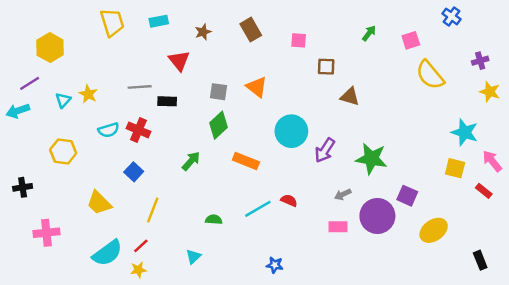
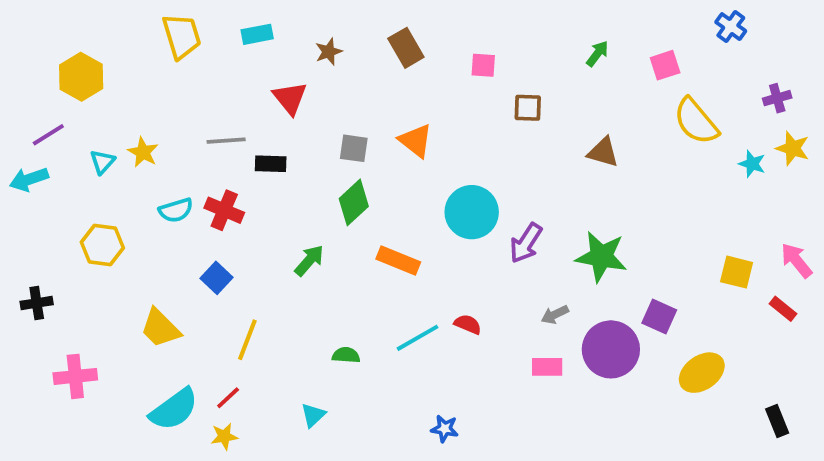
brown triangle: (350, 97) -> (603, 152), moved
cyan star: (465, 132) -> (752, 164), moved, size x0.6

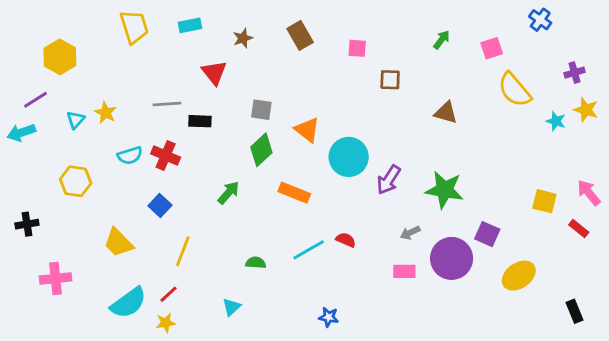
orange triangle: (416, 141) -> (307, 130), moved

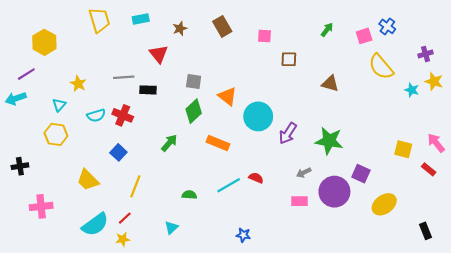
blue cross: (540, 20) -> (387, 26), moved
cyan triangle: (76, 120) -> (59, 105), moved

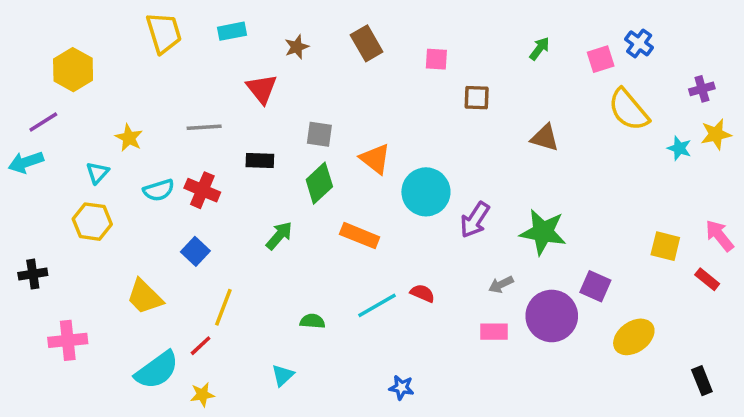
yellow star: (434, 82) -> (716, 134), turned -30
black rectangle: (148, 90) -> (260, 160), moved
red line: (125, 218) -> (201, 346), moved

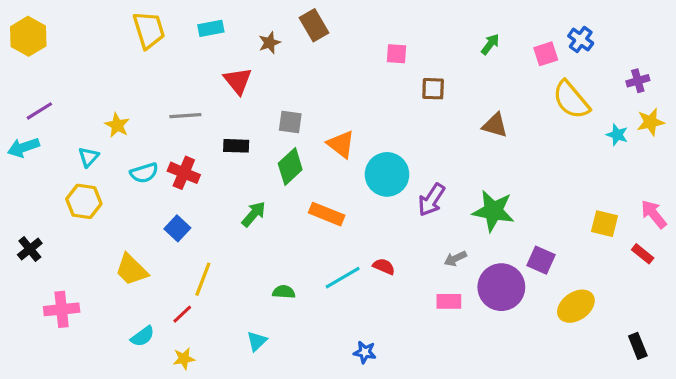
brown rectangle: (367, 43) -> (314, 25), moved
yellow hexagon: (73, 70) -> (28, 36), moved
black cross: (33, 274) -> (30, 249), turned -30
cyan semicircle: (157, 370) -> (143, 336), size x0.6

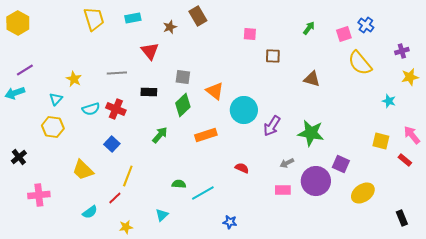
cyan star: (617, 135) -> (389, 101), moved
orange rectangle: (327, 214) -> (206, 135), turned -40
cyan line: (343, 278) -> (203, 193), moved
yellow star: (184, 359) -> (126, 227), moved

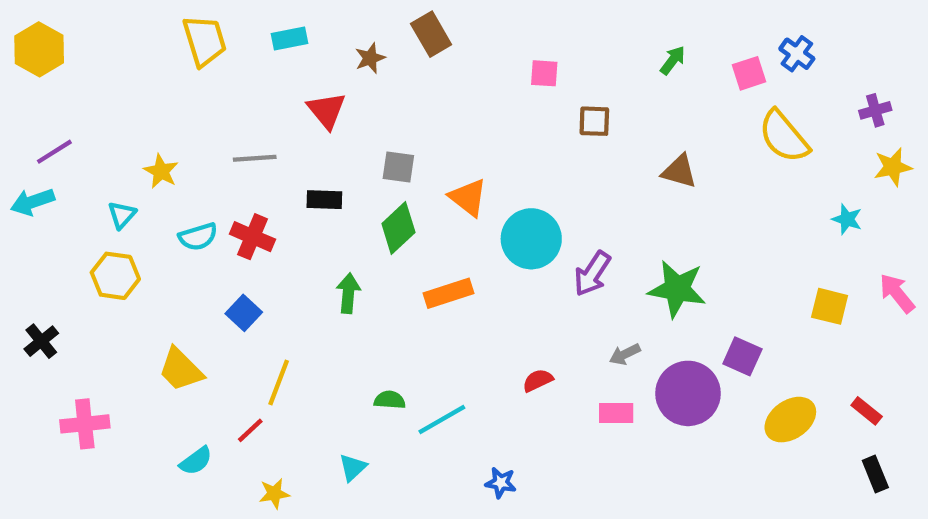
green arrow: (160, 135) -> (348, 293), turned -36
red rectangle: (405, 160) -> (867, 411), moved
red semicircle: (242, 168) -> (538, 380), moved, turned -48

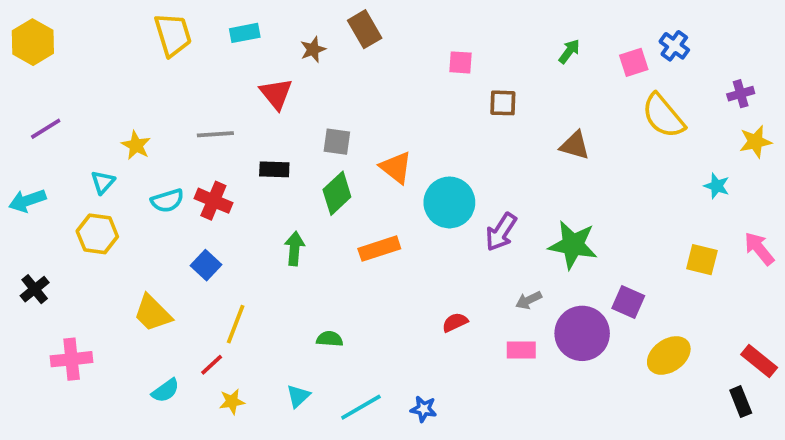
cyan arrow: (33, 202) -> (27, 201), moved
red rectangle: (867, 411) -> (759, 361), moved, size x1.4
cyan line: (442, 420) -> (361, 407), moved
yellow star: (274, 494) -> (232, 402), moved

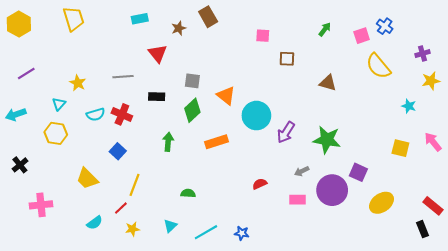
yellow trapezoid: (173, 35) -> (74, 19), moved

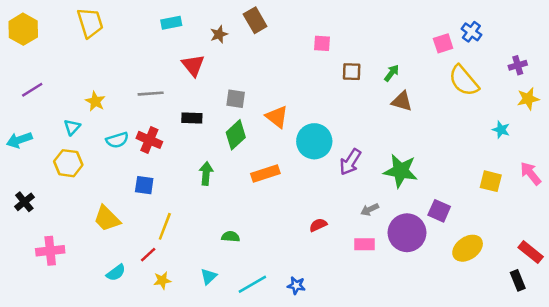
green arrow: (325, 29) -> (392, 73), moved
blue square: (118, 151) -> (144, 185), turned -35

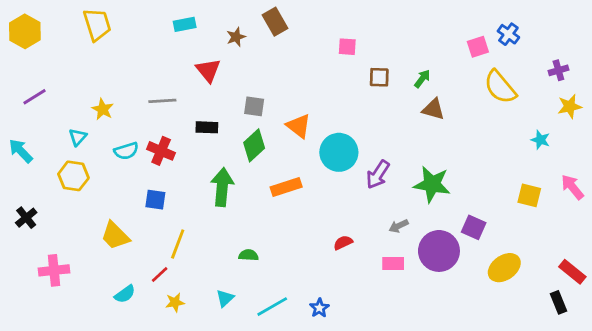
cyan arrow: (19, 140) -> (21, 151), turned 65
green arrow: (206, 173) -> (222, 187), size x1.5
blue star: (296, 286) -> (319, 308), turned 30

